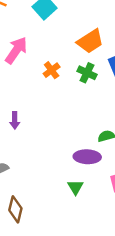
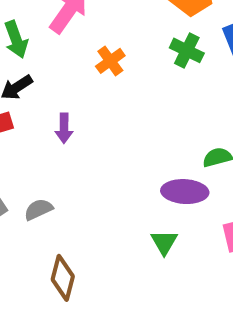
orange cross: (52, 70) -> (110, 61), moved

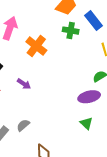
orange cross: (110, 61) -> (36, 46), size x1.5
purple arrow: (64, 128) -> (24, 84), turned -40

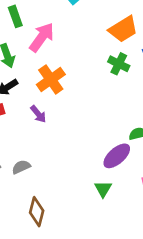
orange cross: (36, 46) -> (51, 79), moved
purple ellipse: (89, 97) -> (117, 156), turned -45

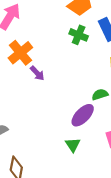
purple arrow: (38, 114) -> (37, 73), moved

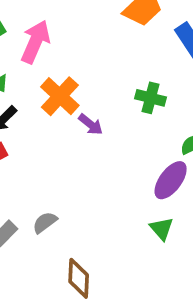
green cross: (79, 35) -> (150, 98), moved

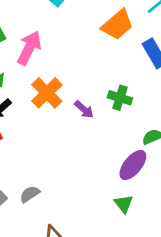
purple arrow: (91, 124) -> (84, 109), moved

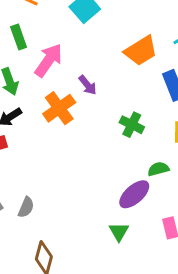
purple arrow: (84, 109) -> (88, 85), moved
gray semicircle: (30, 194) -> (26, 207), turned 138

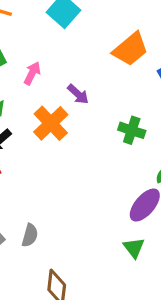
pink arrow: (49, 60) -> (32, 73), size x0.6

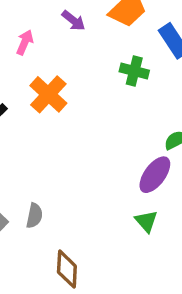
purple arrow: (78, 94) -> (73, 21), moved
green cross: (132, 130) -> (134, 71), moved

